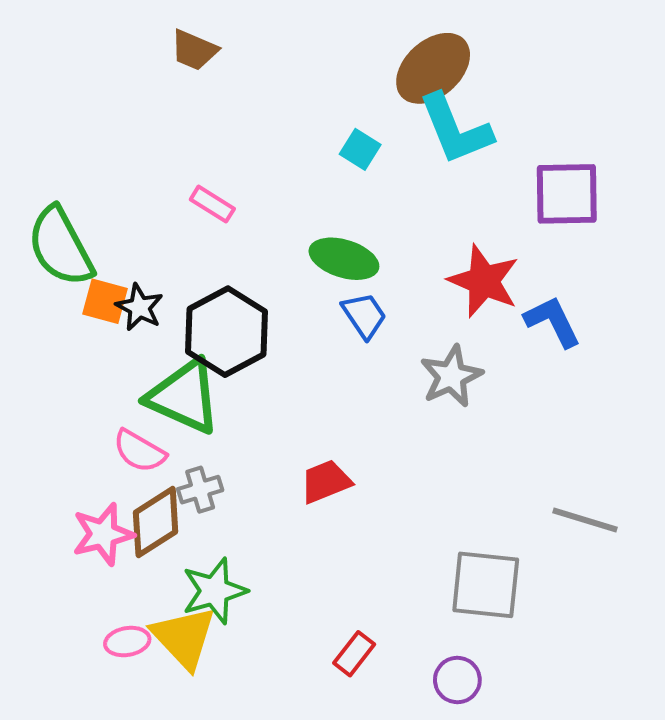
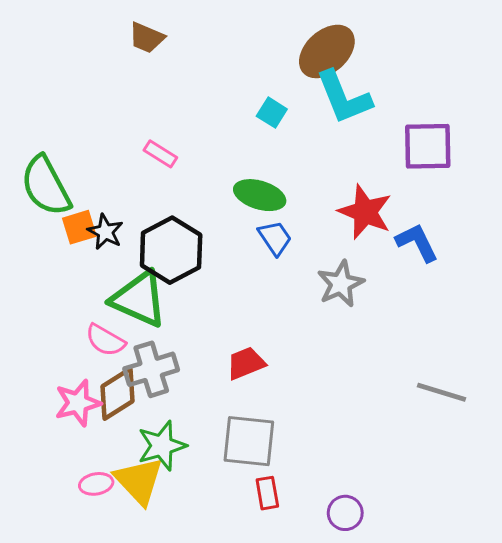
orange square: (105, 301) -> (79, 227), turned -32
gray cross: (200, 490) -> (151, 369), size x1.6
gray square: (486, 585) -> (249, 441), moved
red rectangle: (354, 654) -> (267, 493), turned -48

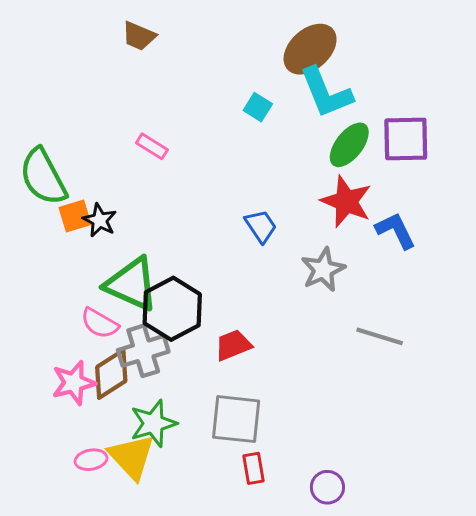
green ellipse: (260, 195) -> (349, 145), moved, turned -69
black hexagon: (171, 250) -> (172, 309), moved
gray line: (441, 392) -> (380, 336), moved

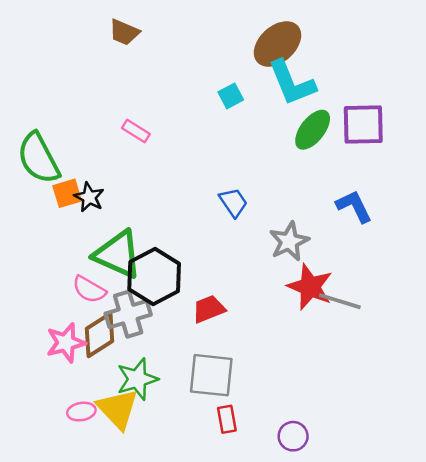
cyan square: (258, 107) -> (231, 96), turned 30
red star: (346, 201) -> (310, 287), moved

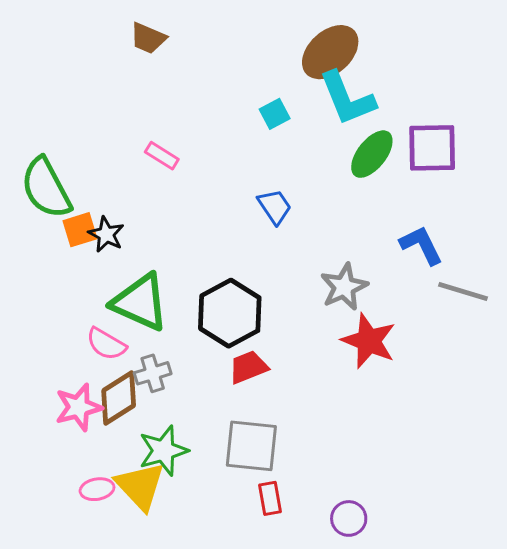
blue trapezoid: (233, 202) -> (275, 207), moved
black hexagon: (154, 276) -> (230, 313), moved
gray line: (340, 301) -> (463, 291), moved
gray cross: (128, 314) -> (153, 373), size x0.7

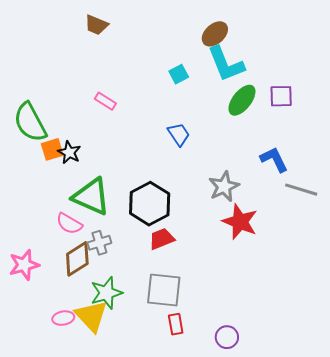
brown ellipse: (330, 52) -> (215, 34), size x0.7
purple square: (432, 148) -> (281, 96), size x0.7
pink star: (78, 407) -> (24, 265), moved

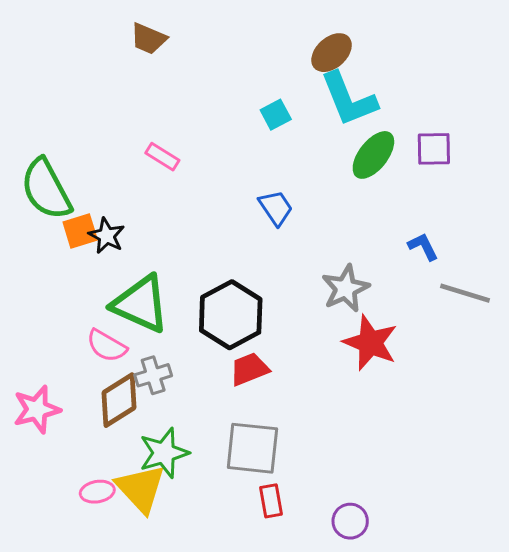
blue L-shape: (274, 159) -> (423, 247), size x0.7

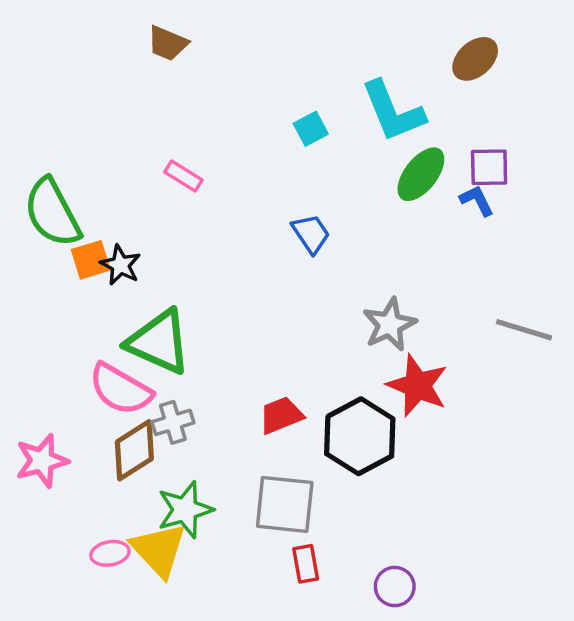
brown ellipse: (332, 53) -> (475, 59), moved
blue L-shape: (423, 247) -> (477, 200), moved
black hexagon: (231, 315) -> (360, 436), moved
pink semicircle: (107, 346) -> (120, 389), size x1.4

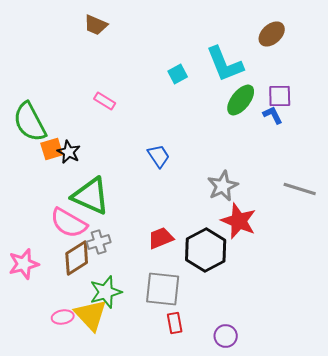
blue trapezoid: (311, 234) -> (159, 156), moved

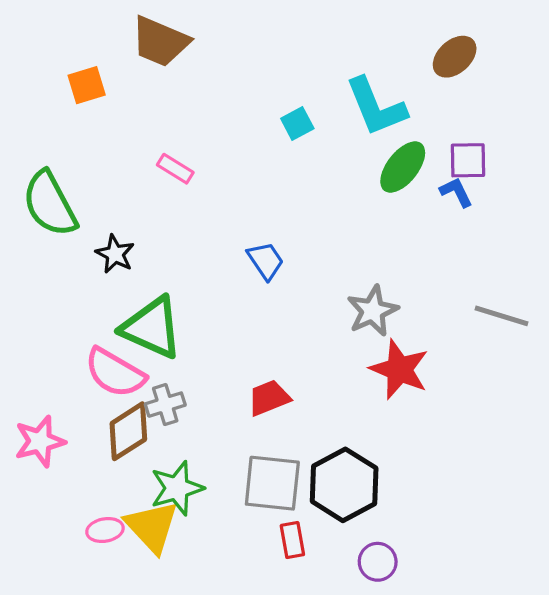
brown trapezoid: (96, 25) -> (160, 42), size x1.5
orange square: (52, 149) -> (87, 85), moved
black hexagon: (206, 250) -> (344, 485), moved

